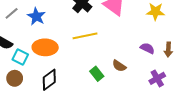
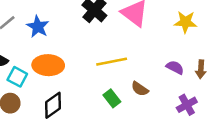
yellow line: (85, 36) -> (112, 62), moved

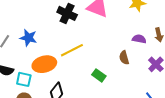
yellow line: (112, 62) -> (72, 50), moved
brown semicircle: (140, 89) -> (124, 58), moved, turned 56

